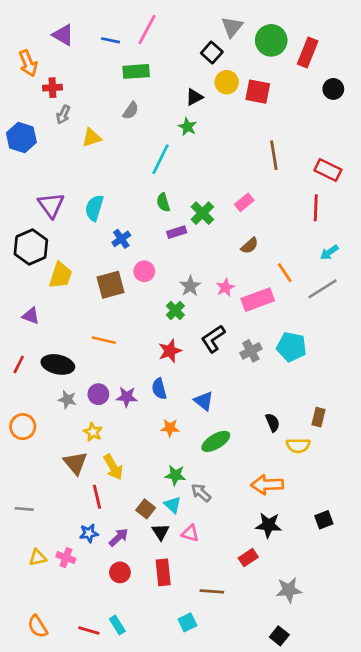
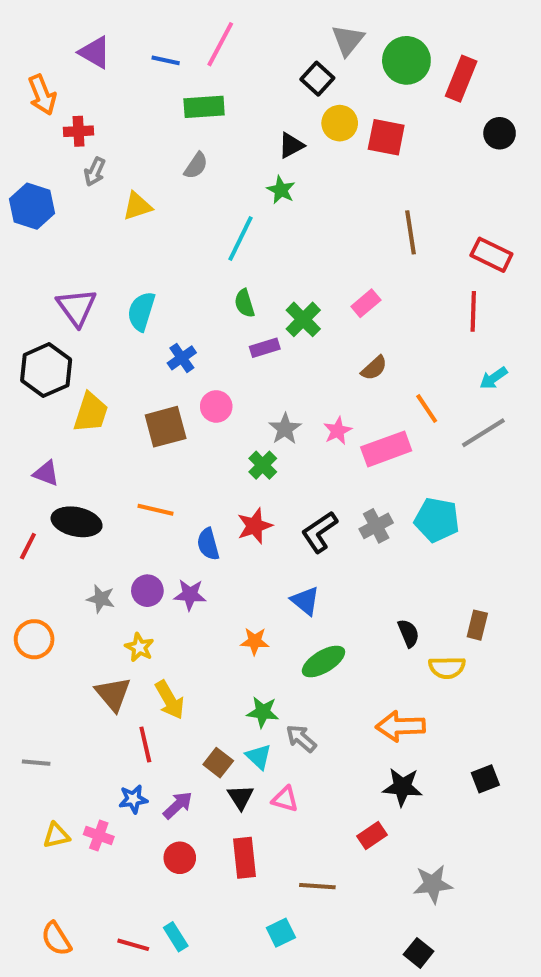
black L-shape: (213, 339) -> (319, 532), moved
black ellipse: (58, 364) -> (77, 522), moved
blue semicircle: (159, 389) -> (208, 544), moved

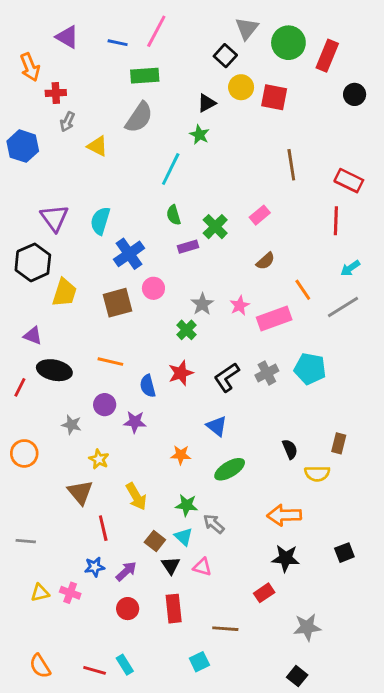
gray semicircle: (196, 166) -> (139, 117), size x1.6
yellow triangle: (137, 206) -> (97, 146), turned 45
blue cross: (182, 358) -> (129, 254), size x1.5
purple circle: (147, 591) -> (105, 405), moved
yellow arrow: (170, 700) -> (136, 497), moved

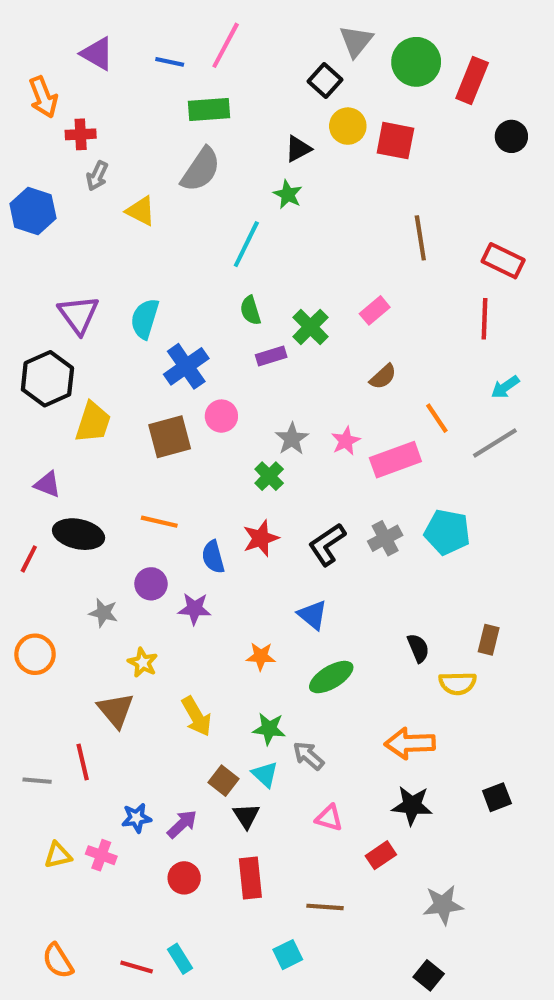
red line: (103, 528) -> (83, 762), moved
pink triangle: (202, 567) -> (329, 818), moved

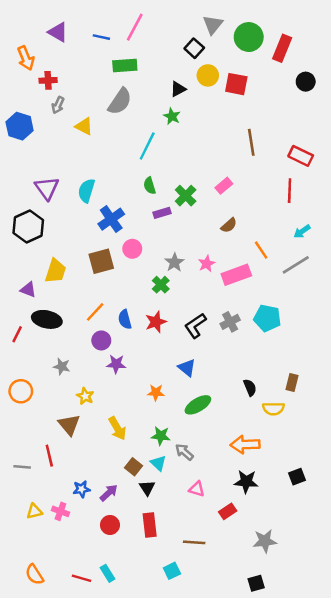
yellow trapezoid: (93, 422) -> (55, 271), moved
orange line: (159, 522) -> (95, 312), turned -60
blue semicircle: (213, 557) -> (125, 319), moved
purple circle: (151, 584) -> (101, 340), moved
black square: (429, 975) -> (256, 583), turned 35

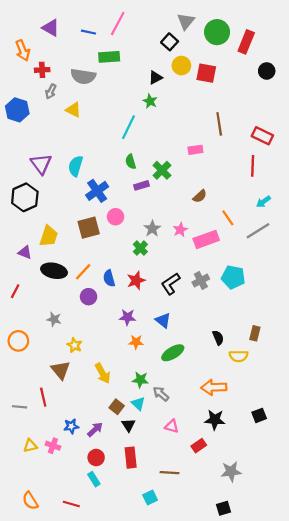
gray semicircle: (120, 101) -> (83, 76), moved, turned 65
pink rectangle: (224, 186) -> (195, 150), moved, turned 32
black ellipse: (47, 319) -> (54, 271), moved
purple star: (116, 364) -> (127, 317), moved
cyan rectangle: (108, 573) -> (94, 479), moved

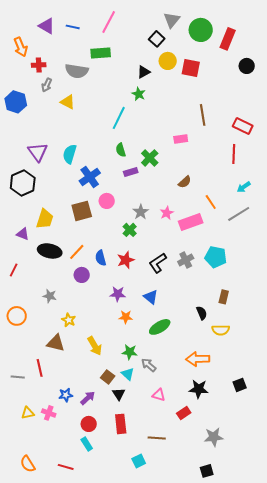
blue line: (89, 32) -> (73, 27), moved
brown rectangle: (255, 333) -> (224, 297), moved
brown triangle: (60, 370) -> (56, 343), turned -36

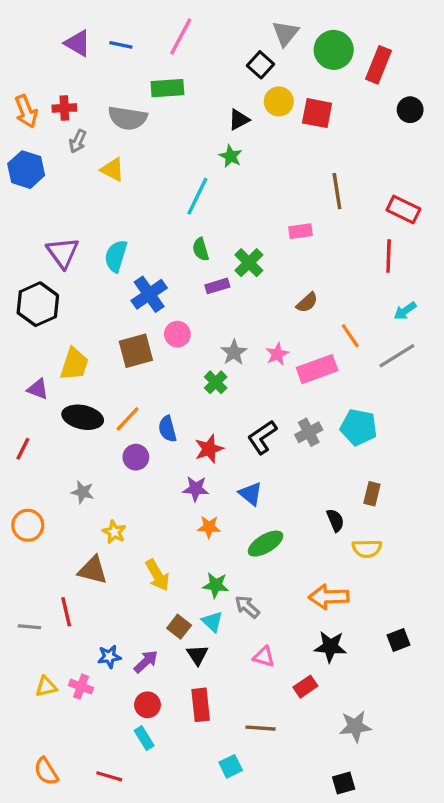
orange arrow: (21, 47) -> (26, 111), moved
red star: (126, 260) -> (209, 449), moved

